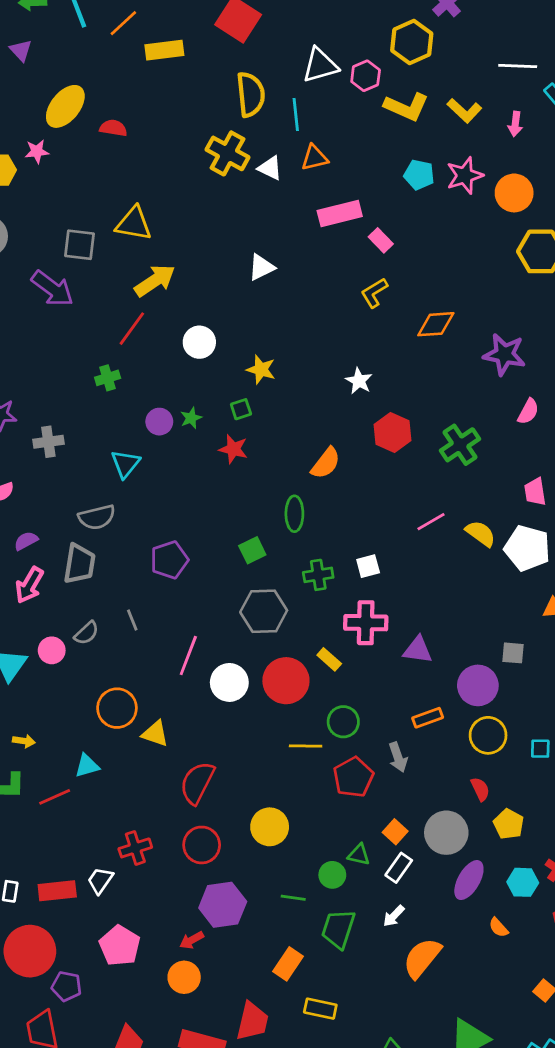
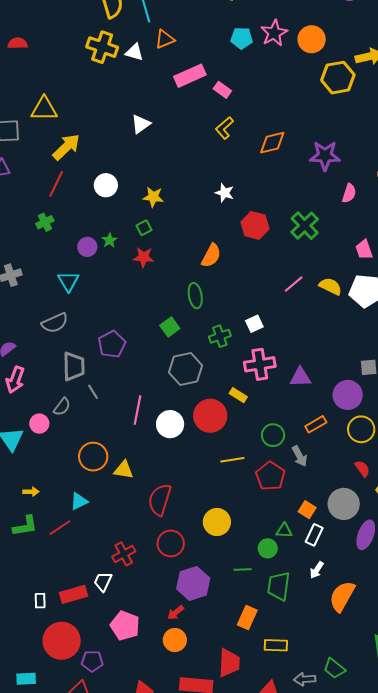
gray trapezoid: (79, 564) -> (74, 366), moved
green circle: (343, 722) -> (273, 435), moved

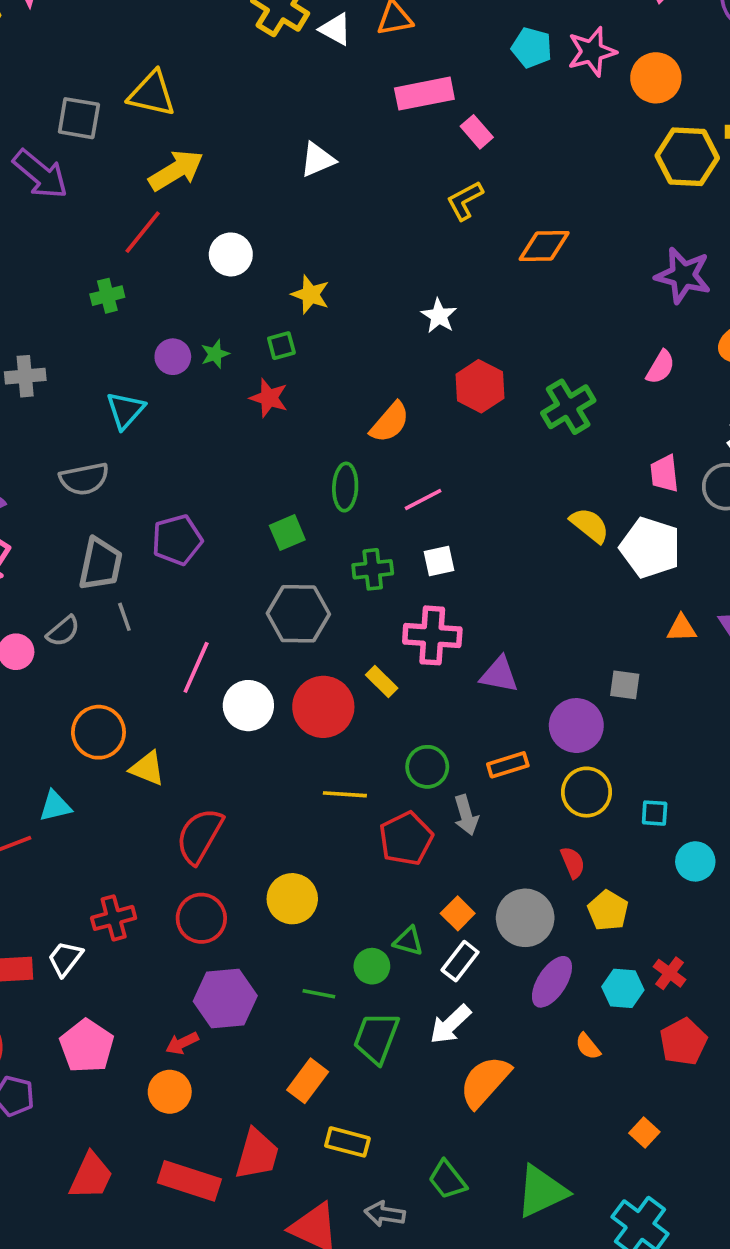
purple star: (325, 156) -> (683, 275), moved
pink line: (294, 284) -> (423, 500), moved
white arrow: (317, 570) -> (450, 1024), size x1.4
green trapezoid: (334, 668) -> (447, 1180), moved

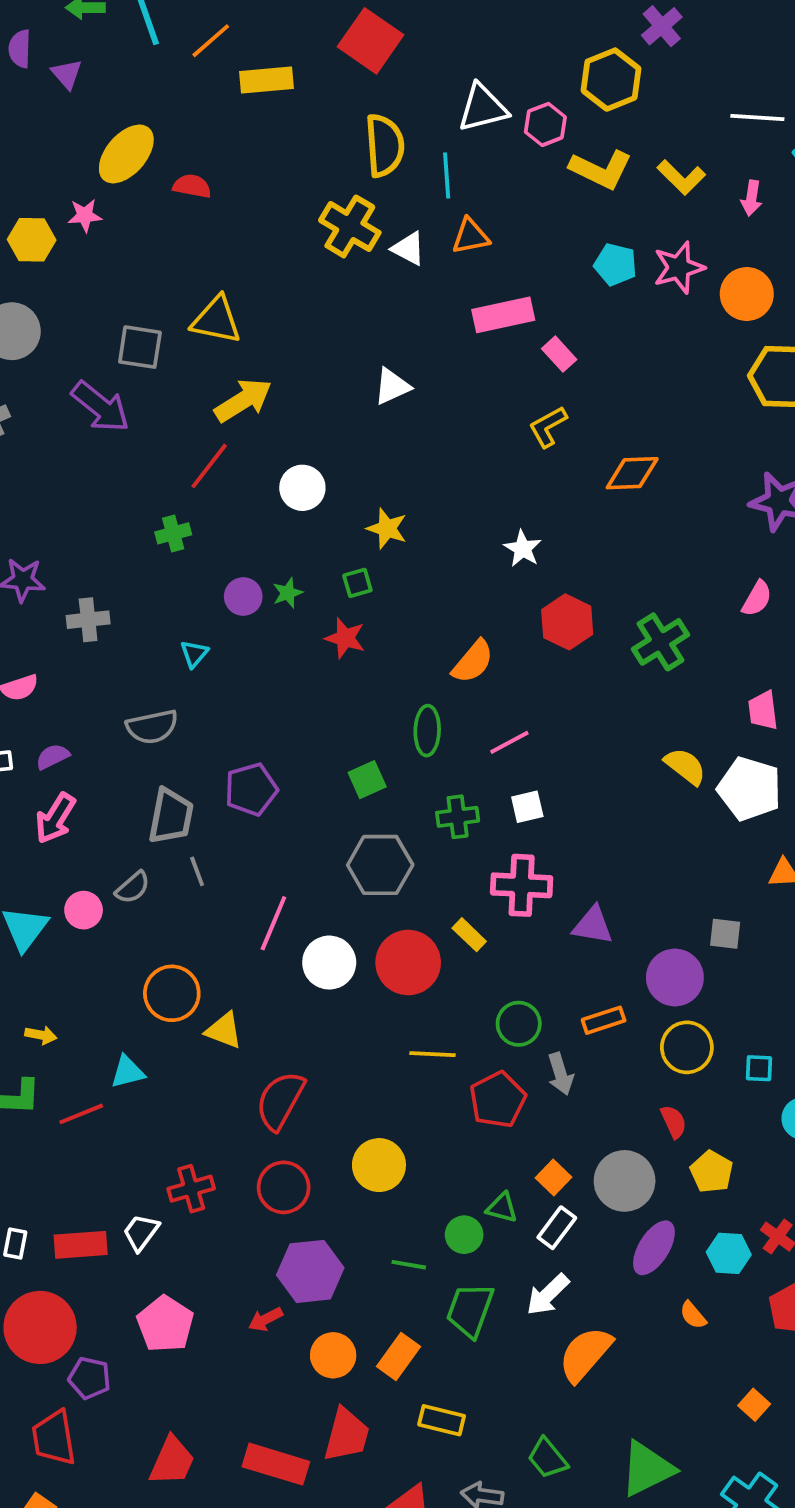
cyan triangle: (125, 410) -> (194, 654), size x0.7
orange circle: (170, 1092) -> (333, 1355), moved

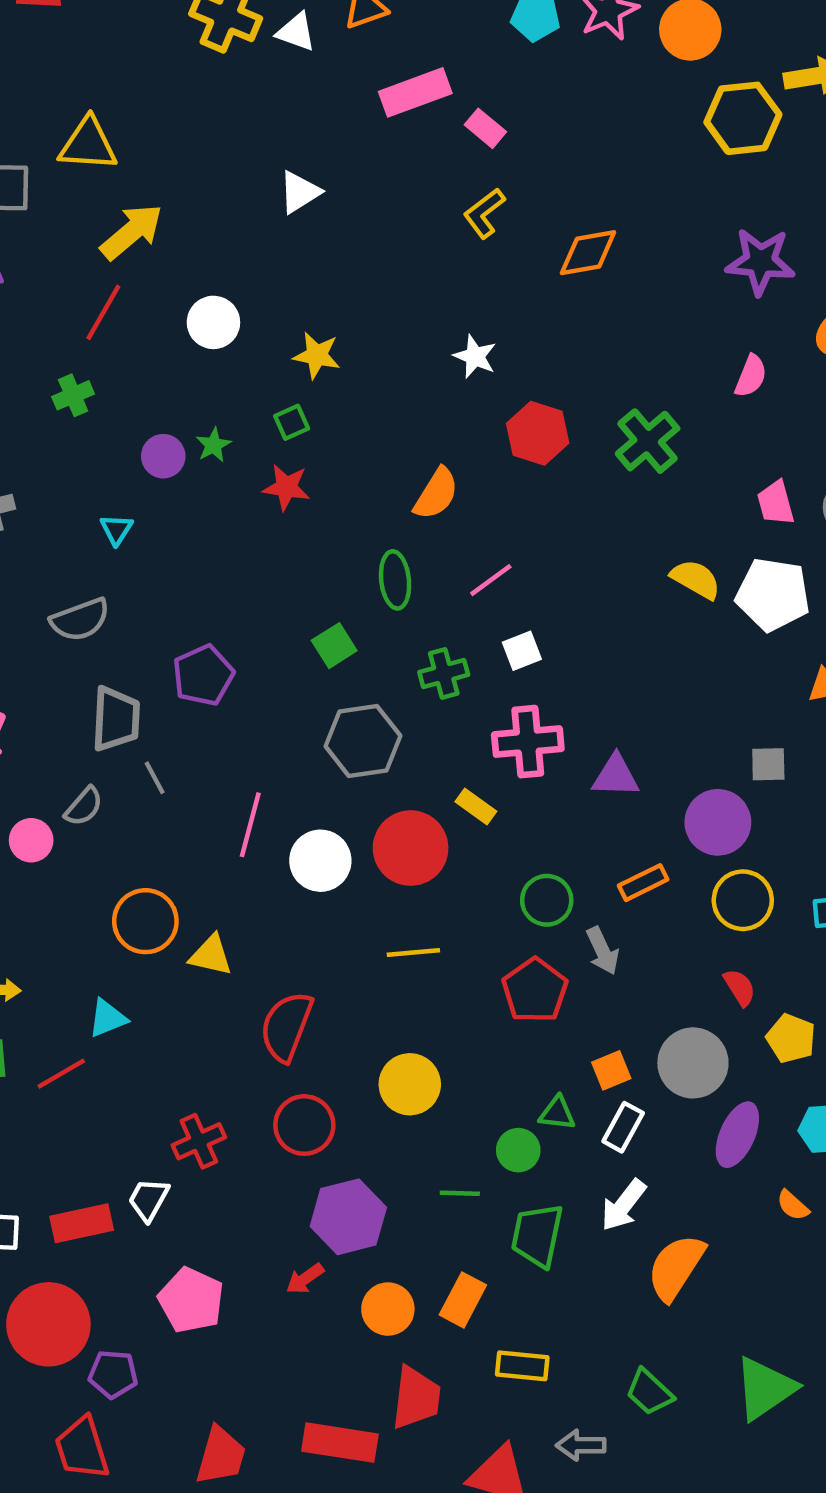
yellow line: (433, 1054) -> (413, 952), moved
orange square: (553, 1177) -> (611, 1070), turned 32

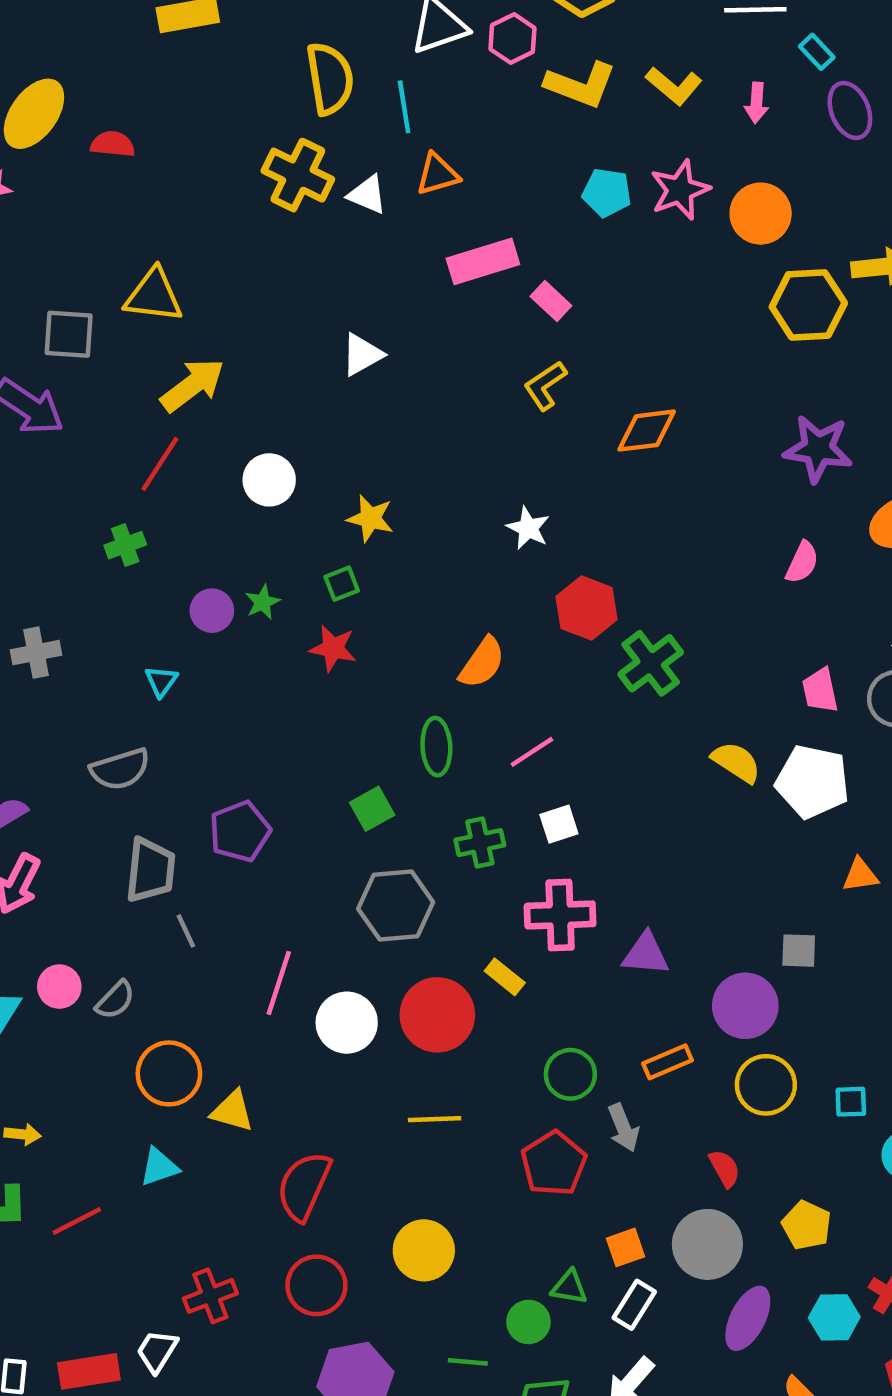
green cross: (648, 441) -> (651, 663), moved
gray semicircle: (84, 806) -> (115, 1000), moved
red semicircle: (740, 987) -> (725, 1168), moved
cyan triangle: (107, 1018) -> (159, 1167), moved

